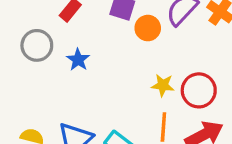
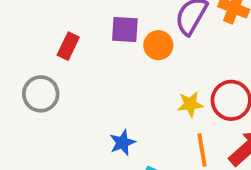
blue star: (78, 60) -> (122, 143), moved, turned 30

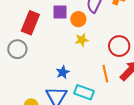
red rectangle: (68, 46) -> (30, 23), size x1.6
yellow star: (190, 104) -> (82, 40), moved

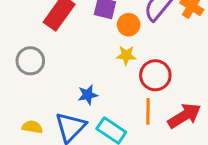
red circle: (119, 46) -> (155, 75), moved
gray circle: (17, 49) -> (30, 61), moved

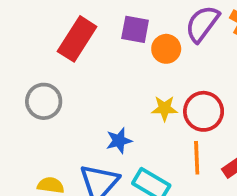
yellow star: (126, 55) -> (165, 108), moved

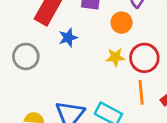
orange circle: (166, 49) -> (122, 23), moved
blue star: (119, 141) -> (68, 38), moved

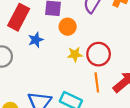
orange circle: (122, 23) -> (68, 27), moved

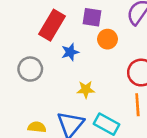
yellow star: (75, 54) -> (86, 89), moved

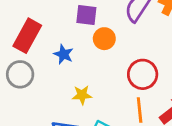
red rectangle: (52, 25) -> (27, 36), moved
blue star: (70, 52) -> (64, 54), turned -30

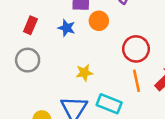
red rectangle: (27, 36) -> (30, 25), size x0.6
blue star: (64, 54) -> (67, 28), moved

